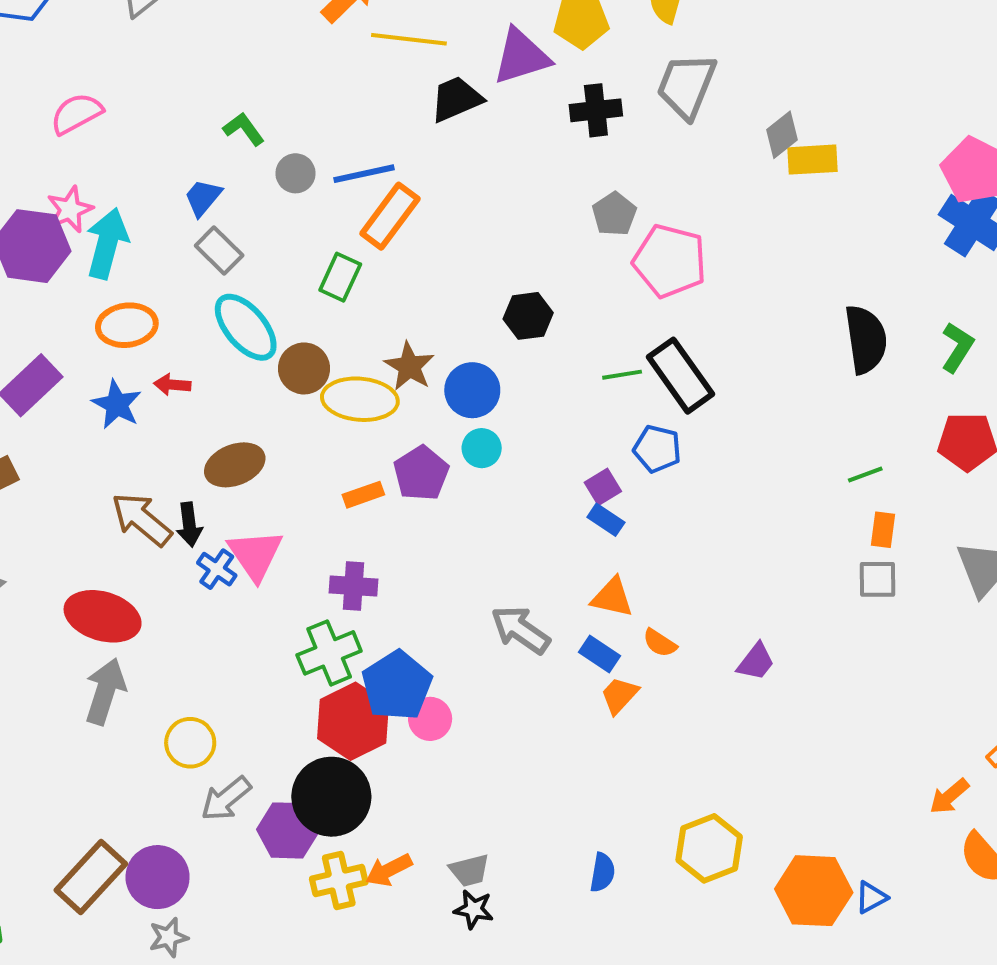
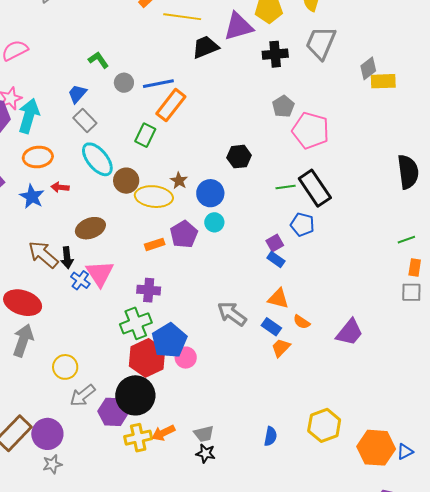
brown star: (409, 366) -> (179, 181), size x0.7
purple trapezoid: (756, 662) -> (350, 332), size x1.4

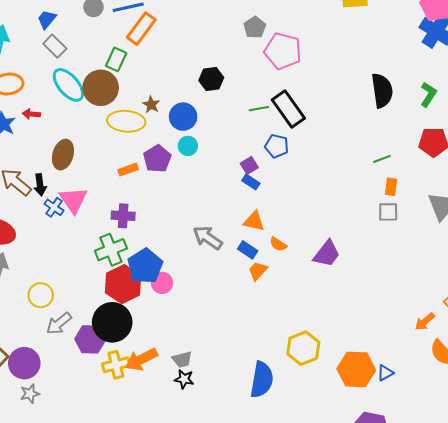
brown circle: (126, 181) -> (101, 88), moved, size x1.4
brown ellipse: (90, 228) -> (63, 155), turned -52
orange arrow: (163, 433) -> (141, 359), size x1.4
blue semicircle: (270, 436) -> (262, 380), moved, size x1.8

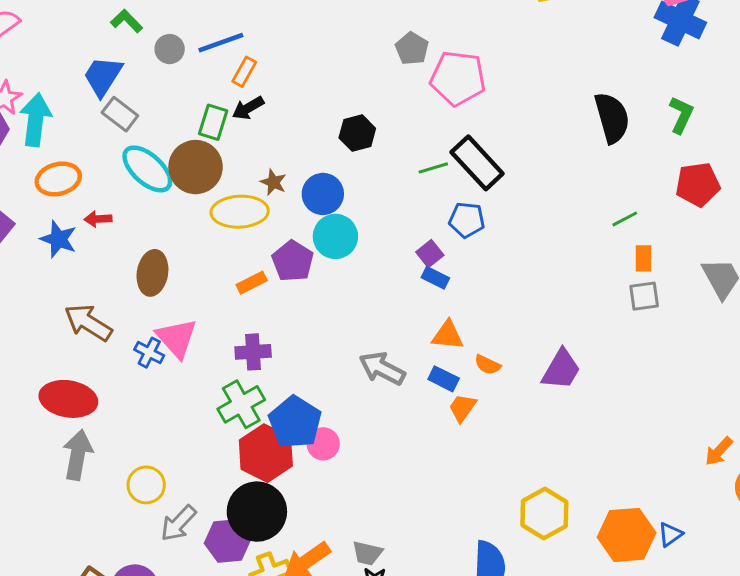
blue trapezoid: (47, 19) -> (103, 76), size x1.4
orange rectangle: (141, 29) -> (244, 72), size x0.6
cyan circle: (188, 146) -> (335, 236), size x1.5
black arrow: (40, 185) -> (248, 108), moved, turned 75
gray trapezoid: (182, 359) -> (367, 553), turned 35

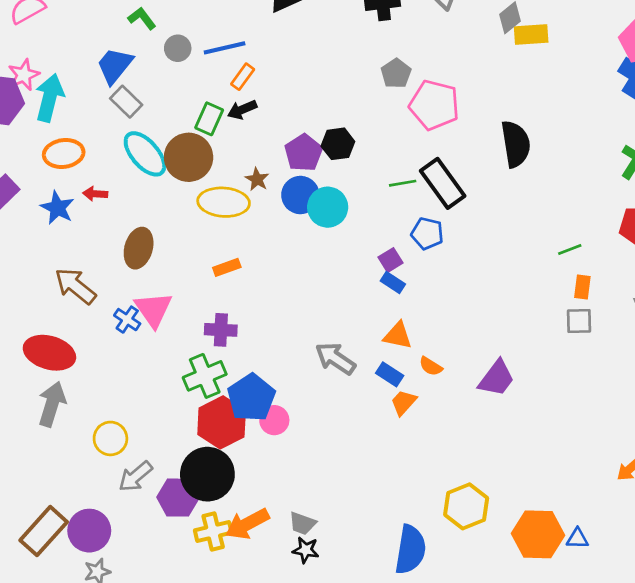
black semicircle: (612, 118) -> (516, 144), moved
cyan circle: (335, 236) -> (328, 207), moved
purple pentagon: (293, 261) -> (304, 153), moved
blue triangle: (670, 534) -> (577, 539), turned 30

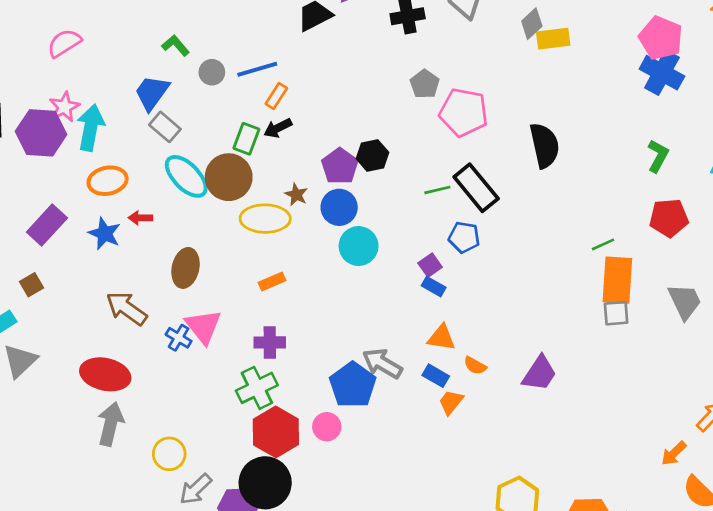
cyan circle: (328, 207) -> (359, 246), moved
orange rectangle: (582, 287) -> (617, 280), size x2.0
blue pentagon: (251, 398) -> (353, 385), moved

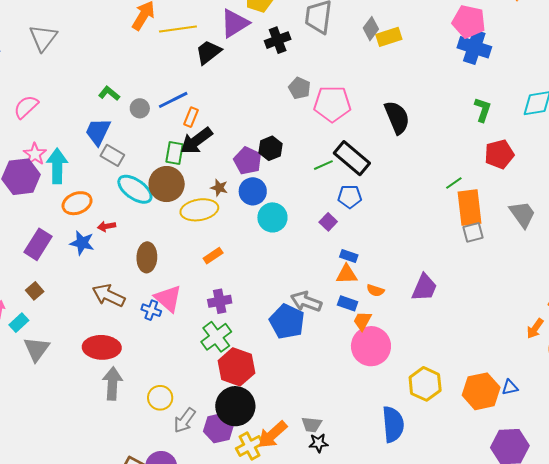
black arrow: (278, 128) -> (196, 141), size x1.6
blue rectangle: (434, 287) -> (349, 256), moved
pink circle: (327, 427) -> (371, 346), moved, size x1.8

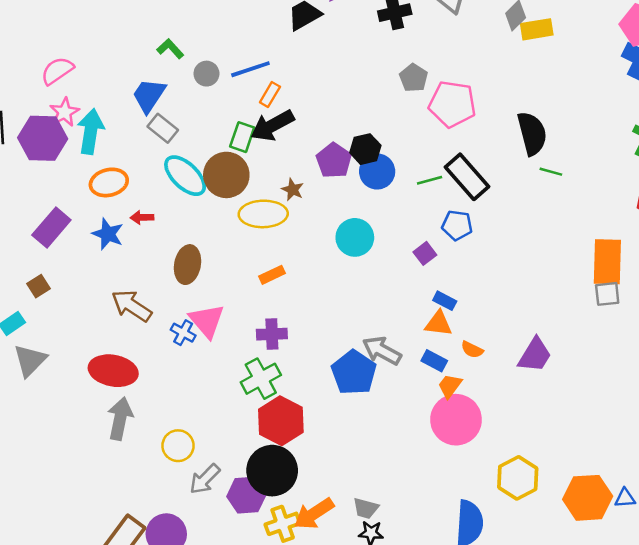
pink semicircle: (26, 107) -> (57, 71), moved
green line: (454, 183) -> (551, 172), moved, turned 42
blue circle: (253, 191) -> (377, 171), moved

